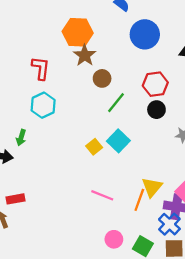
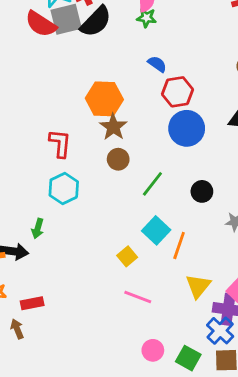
blue circle: (145, 34) -> (187, 128), moved
brown circle: (102, 78) -> (118, 159), moved
red hexagon: (155, 84) -> (177, 92), moved
yellow square: (94, 147) -> (127, 256), moved
orange line: (139, 200) -> (179, 245), moved

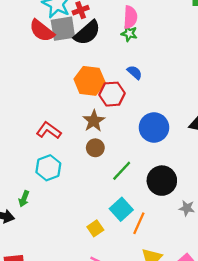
red hexagon: (177, 92) -> (112, 94), moved
orange hexagon: (104, 99) -> (90, 81), moved
red L-shape: (60, 143) -> (49, 130), turned -65
black circle: (202, 191) -> (162, 181), size x1.6

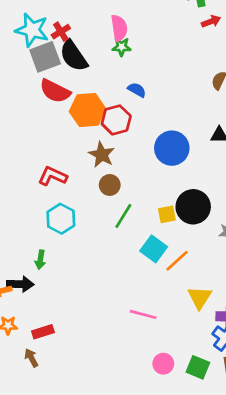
red semicircle: (42, 31) -> (55, 91), moved
black semicircle: (87, 33) -> (74, 56), turned 108
green line: (122, 171) -> (123, 216), moved
orange line: (139, 223) -> (177, 261), turned 35
yellow square: (95, 228) -> (167, 214), moved, turned 35

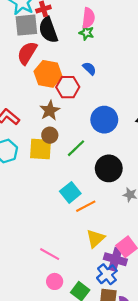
red semicircle: (55, 91) -> (27, 53), turned 80
yellow square: (167, 214) -> (41, 149), moved, size x1.6
green line: (123, 216) -> (76, 148), moved
pink line: (143, 314) -> (50, 254), moved

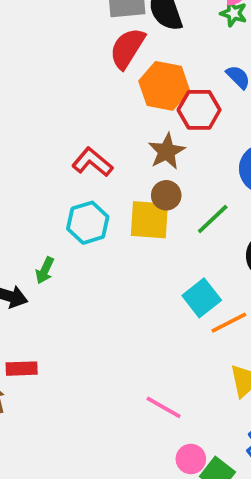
pink circle: (55, 281) -> (191, 459), moved

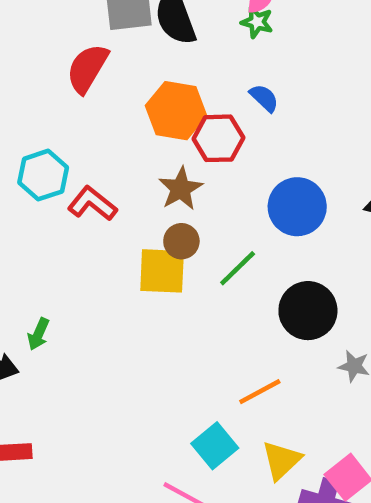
red semicircle: (127, 48) -> (87, 68), moved
cyan hexagon: (88, 223) -> (43, 175), moved
cyan square: (202, 298) -> (215, 446), moved

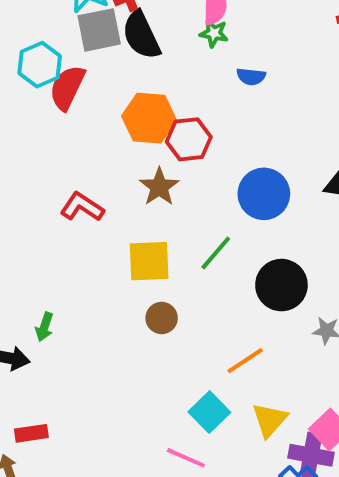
blue semicircle: (264, 98) -> (251, 77), moved, turned 148
cyan hexagon: (43, 175) -> (40, 65), moved
brown circle: (181, 241) -> (162, 318), moved

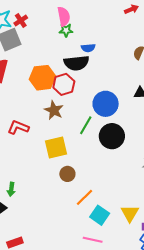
black semicircle: (141, 35) -> (76, 63), moved, turned -60
green line: (216, 253) -> (86, 125), moved
black circle: (281, 285) -> (112, 136), moved
orange line: (245, 361) -> (85, 197), moved

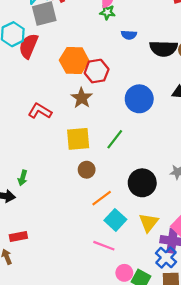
black semicircle: (76, 63) -> (163, 48), moved
green line: (86, 125) -> (115, 139), moved
black circle: (112, 136) -> (142, 183), moved

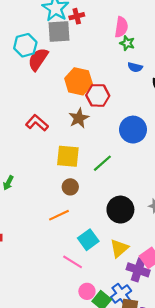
green star: (107, 12) -> (127, 43), moved
orange line: (102, 198) -> (59, 215), moved
blue cross: (166, 258) -> (121, 294), moved

